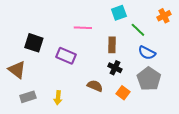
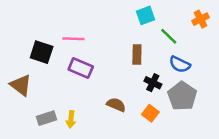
pink line: (83, 28) -> (73, 39), moved
black cross: (115, 68) -> (153, 83), moved
gray rectangle: (28, 97) -> (46, 118), moved

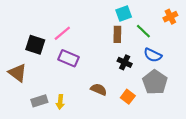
pink line: (73, 39) -> (62, 33), turned -42
brown rectangle: (137, 55) -> (117, 34), moved
black cross: (153, 83) -> (125, 62), moved

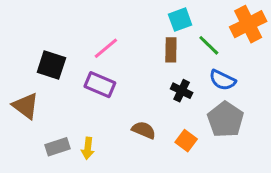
orange cross: (170, 17) -> (248, 24), size x1.6
pink line: (62, 33) -> (106, 48), moved

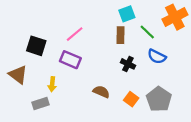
gray pentagon: (225, 119) -> (159, 99), moved
yellow arrow: (88, 148) -> (52, 84), moved

